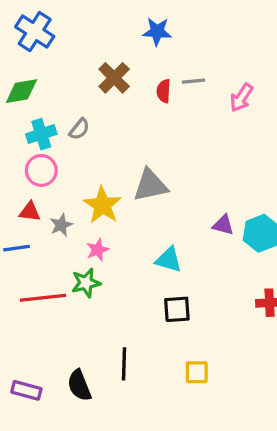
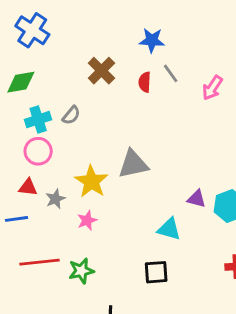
blue star: (157, 32) -> (152, 40), moved
gray line: (193, 81) -> (171, 73), turned 60
cyan triangle: (169, 260) -> (169, 229), moved
green star: (86, 283) -> (81, 271), moved

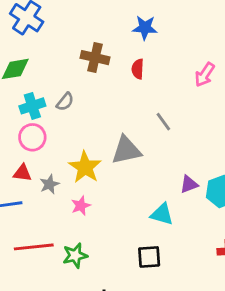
brown cross: (101, 71) -> (95, 58), turned -32
gray line: (171, 73) -> (163, 122), moved
purple triangle: (197, 199) -> (189, 184), turned -36

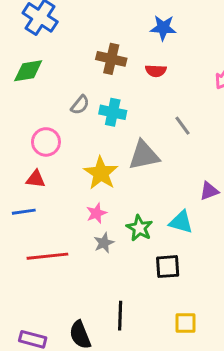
red semicircle: (138, 69) -> (156, 71), turned -90
cyan cross: (32, 106) -> (113, 112), moved, turned 30
gray star: (49, 184) -> (104, 243), moved
green star: (75, 256) -> (139, 228), moved, turned -30

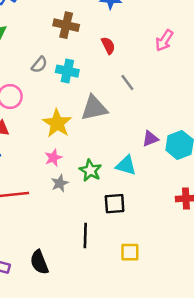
red semicircle: (156, 71) -> (108, 46), moved, turned -120
black line: (120, 316) -> (85, 235), moved

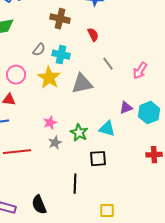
pink arrow: (164, 40) -> (140, 71), moved
yellow star: (57, 123) -> (49, 78), moved
yellow square: (130, 252) -> (107, 211), moved

